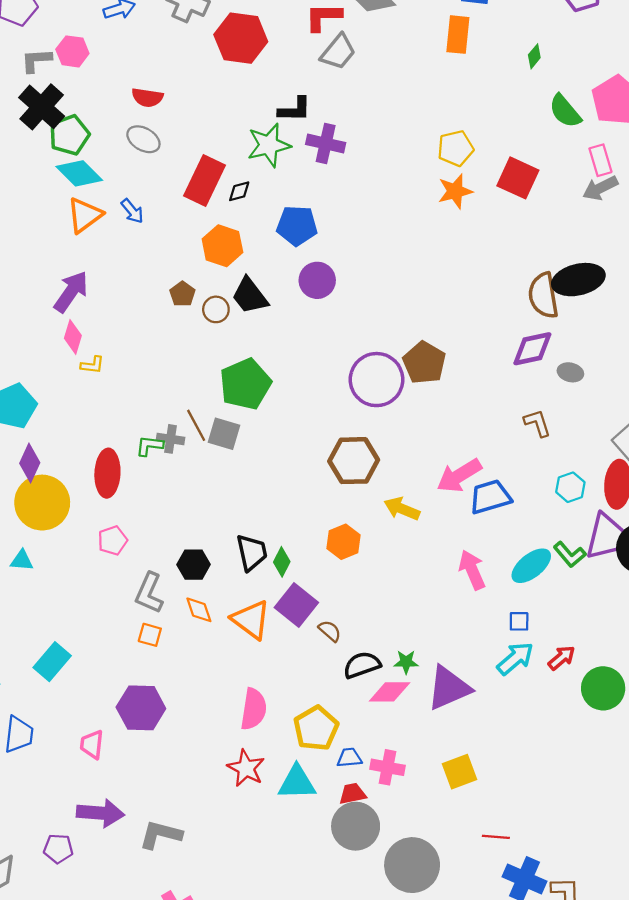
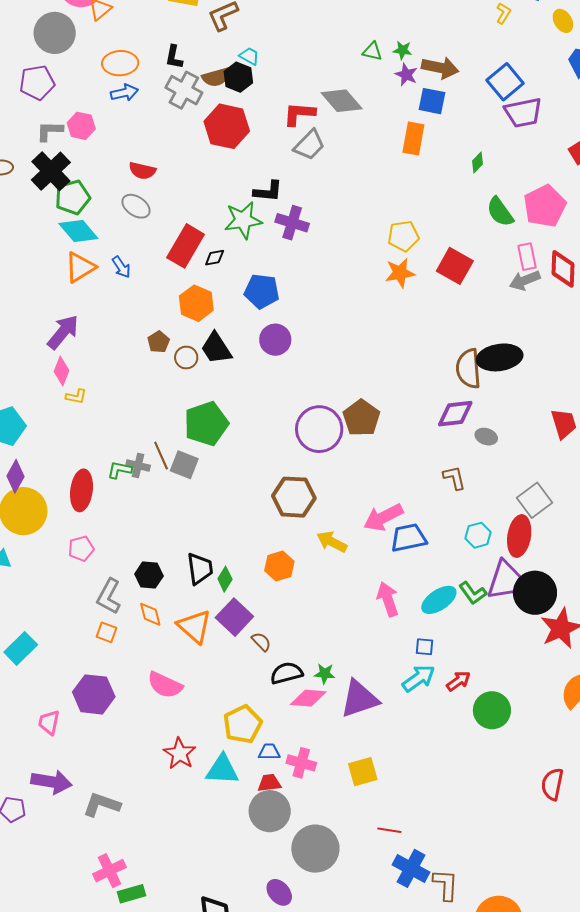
pink semicircle: (254, 709) -> (165, 685), moved, turned 102

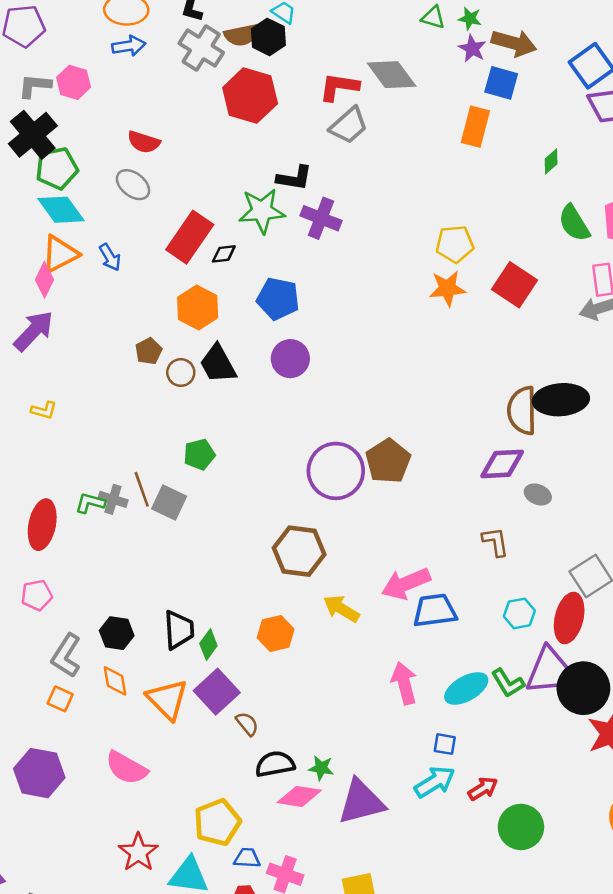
pink diamond: (61, 371) -> (45, 280), moved
green pentagon: (206, 424) -> (199, 454), size x0.6

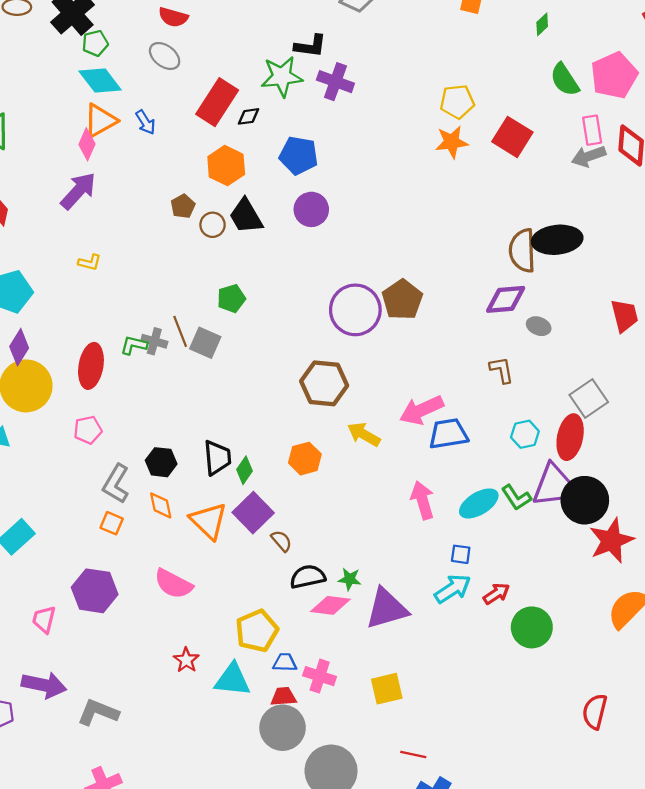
green pentagon: (57, 168) -> (95, 43), size x0.7
red star: (138, 852) -> (186, 660), size x0.7

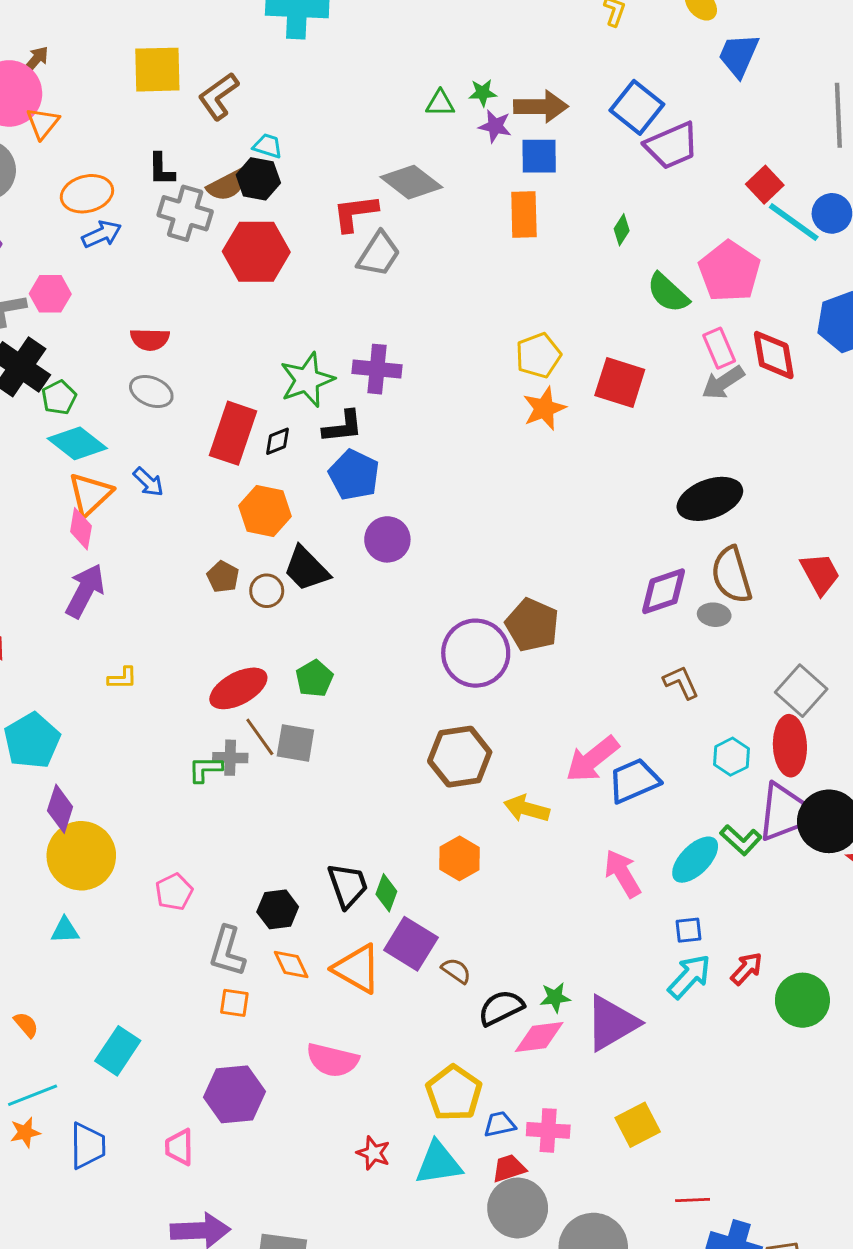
black L-shape: (310, 46) -> (343, 427), moved
blue pentagon: (299, 155) -> (354, 475), turned 30
brown semicircle: (522, 251) -> (732, 575), moved
red ellipse: (91, 366) -> (238, 688), moved, turned 66

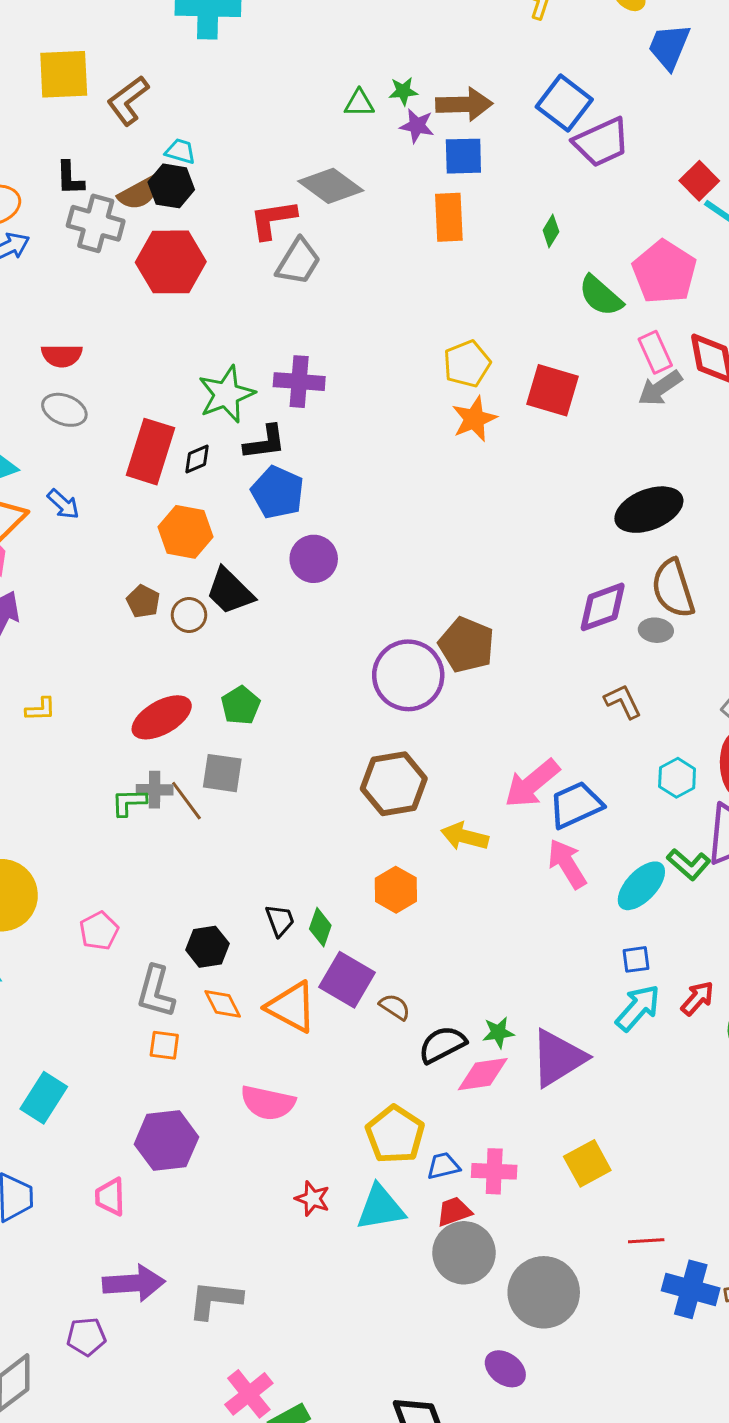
brown line: (260, 737) -> (186, 801), moved
pink arrow: (623, 874) -> (567, 864), moved
black trapezoid: (348, 885) -> (280, 920), size x0.7

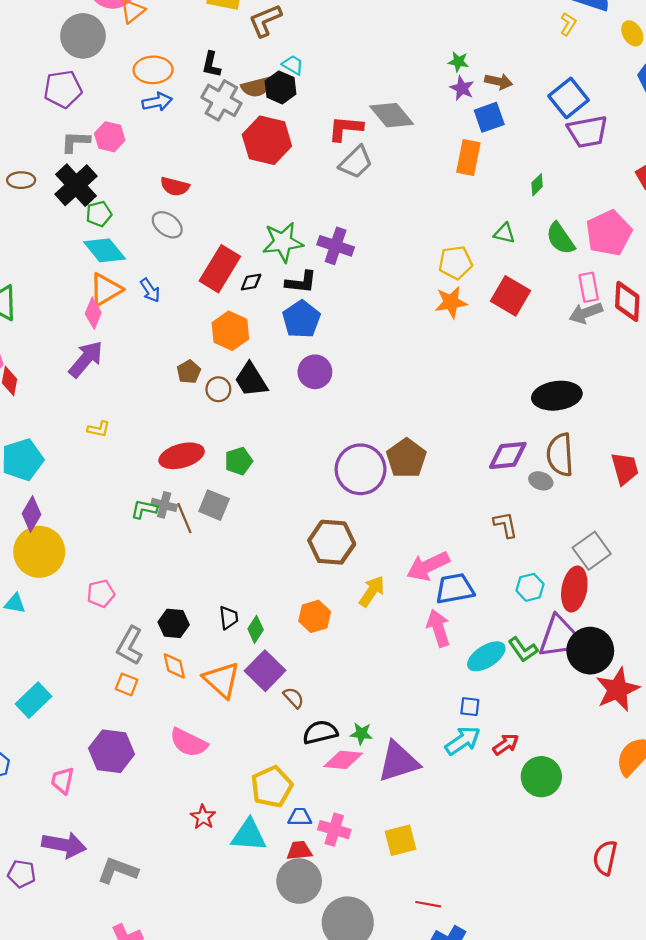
green triangle: (359, 103) -> (504, 233), moved
brown arrow: (464, 104) -> (499, 81), size x0.7
blue square: (463, 156) -> (489, 117), turned -32
yellow arrow: (465, 836) -> (372, 591), turned 96

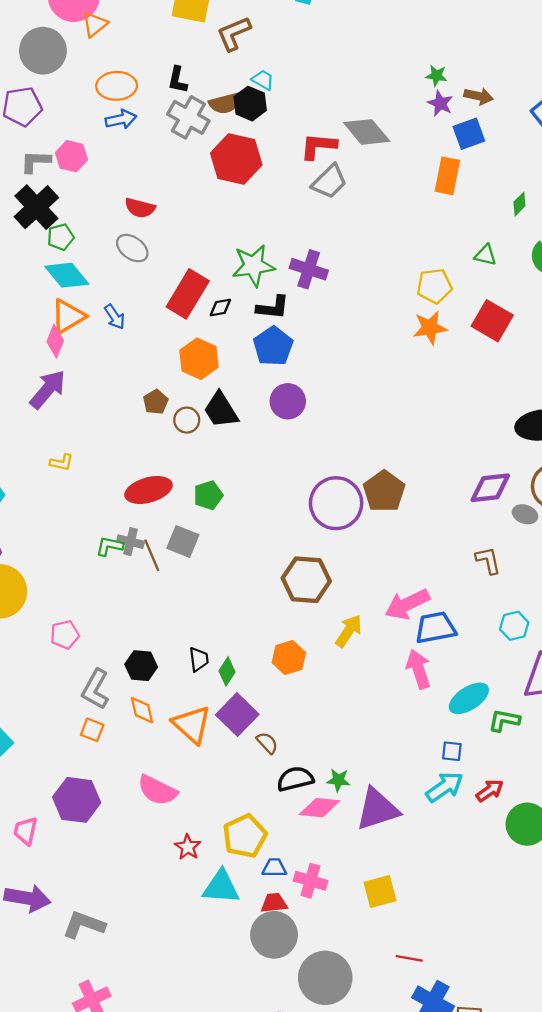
green L-shape: (523, 650) -> (504, 720), moved, turned 136
red star: (203, 817) -> (188, 847), moved

